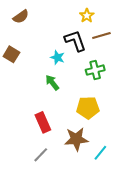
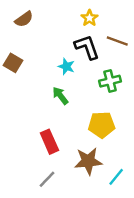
yellow star: (87, 16) -> (89, 18), moved
brown line: (101, 35) -> (117, 41), turned 36

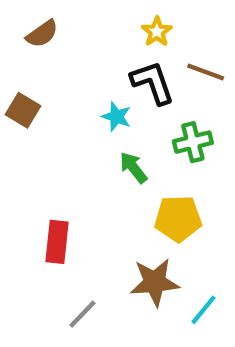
green arrow: (60, 96) -> (133, 168), moved
red rectangle: (49, 142) -> (57, 242), moved, turned 30

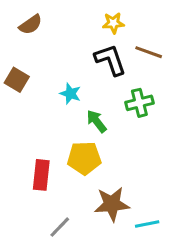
yellow star: (157, 32) -> (113, 23), turned 30
cyan star: (116, 117) -> (70, 94), moved
yellow pentagon: (178, 219) -> (84, 158), moved
cyan line: (204, 310) -> (147, 224), turned 40

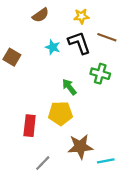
brown semicircle: (31, 25) -> (41, 15), moved
cyan star: (70, 94) -> (53, 47), moved
green cross: (139, 103) -> (100, 74), turned 30

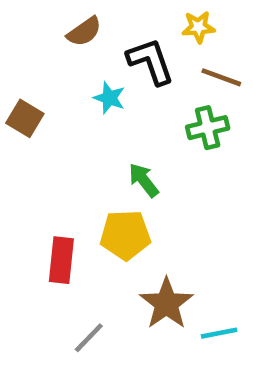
yellow star: (81, 16) -> (198, 27), moved
black L-shape: (79, 43) -> (150, 61), moved
green cross: (100, 74) -> (208, 128), moved, turned -30
brown star: (80, 147) -> (166, 303), turned -30

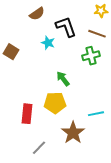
yellow star: (198, 27) -> (101, 11), moved
cyan line: (219, 333) -> (96, 114), moved

